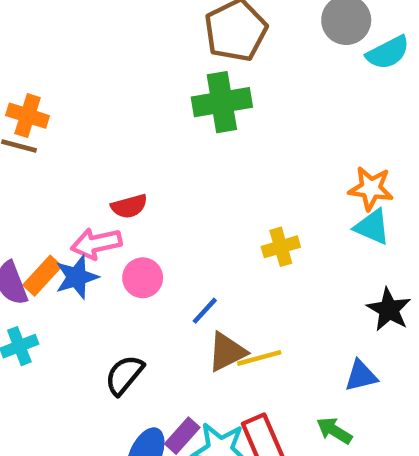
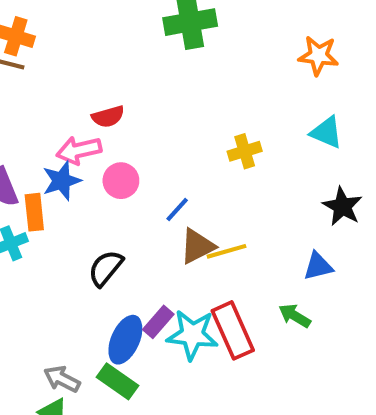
orange star: (371, 188) -> (318, 56), moved
orange rectangle: (42, 276) -> (34, 212), moved, turned -48

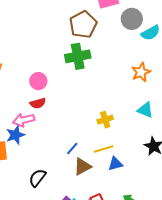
orange star: (318, 56) -> (141, 72), turned -30
pink circle: (121, 181) -> (38, 81), moved
yellow line: (227, 251) -> (104, 149), moved
blue triangle: (318, 266) -> (115, 164), moved

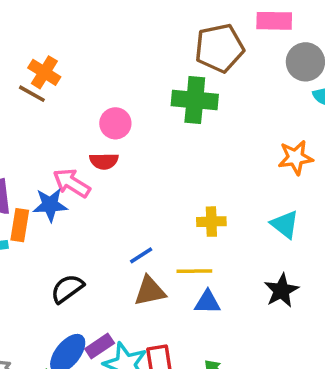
pink arrow: (24, 120) -> (72, 183), turned 30

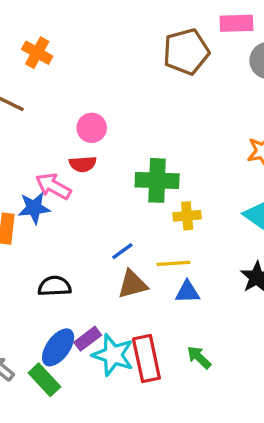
orange cross: (44, 72) -> (37, 53), moved
green cross: (195, 100) -> (157, 180), moved
black semicircle: (67, 289) -> (54, 286), turned 36

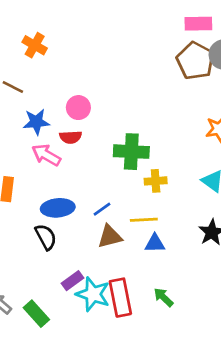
brown pentagon: (186, 52) -> (195, 61), moved, turned -30
blue star: (34, 208) -> (36, 122), moved
black semicircle: (54, 286) -> (46, 237), turned 64
blue ellipse: (58, 347) -> (58, 208), moved, turned 48

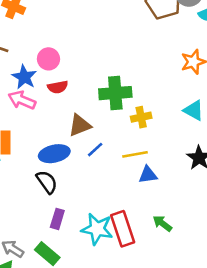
pink circle: (78, 108) -> (48, 59), moved
blue star: (36, 122) -> (24, 77), turned -30
pink arrow: (46, 155) -> (22, 100), moved
brown triangle: (110, 236) -> (80, 125), moved
purple rectangle: (72, 281) -> (57, 219), moved, turned -30

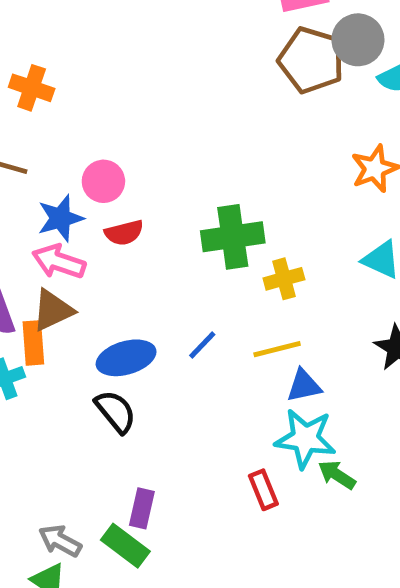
blue star: (24, 77) -> (60, 218), turned 30
brown triangle: (80, 125) -> (53, 310), moved
purple rectangle: (57, 219) -> (142, 508), moved
cyan star: (97, 229) -> (305, 439), moved
red rectangle: (123, 229) -> (263, 490), size x0.6

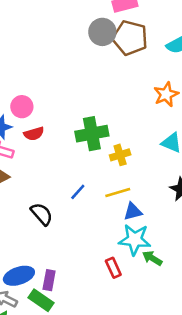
gray circle: (358, 40) -> (102, 32), moved
blue ellipse: (126, 358) -> (19, 276), moved
black semicircle: (116, 412) -> (42, 214), moved

